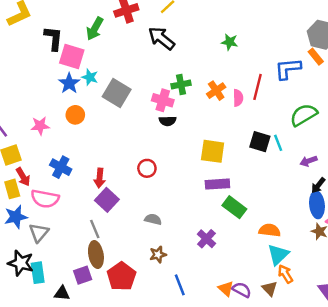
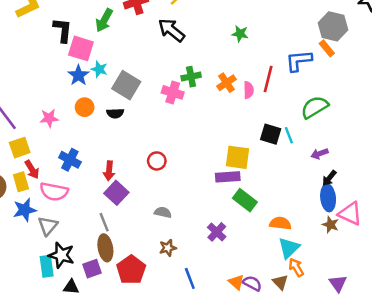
black semicircle: (168, 121) -> (115, 113), moved
yellow square: (213, 151) -> (238, 157), moved
black star: (21, 263) -> (61, 255), moved

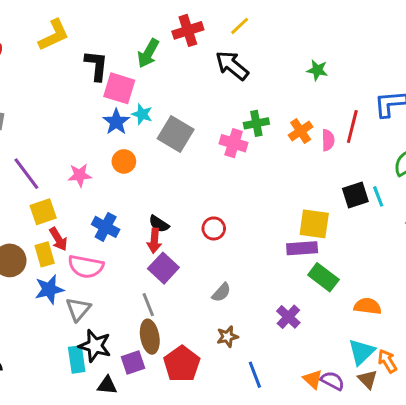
black semicircle: (115, 113) -> (159, 224), moved, turned 35
black square: (271, 134) -> (355, 195), turned -35
gray semicircle: (163, 212) -> (221, 292), turned 119
cyan triangle: (289, 248) -> (361, 352), moved

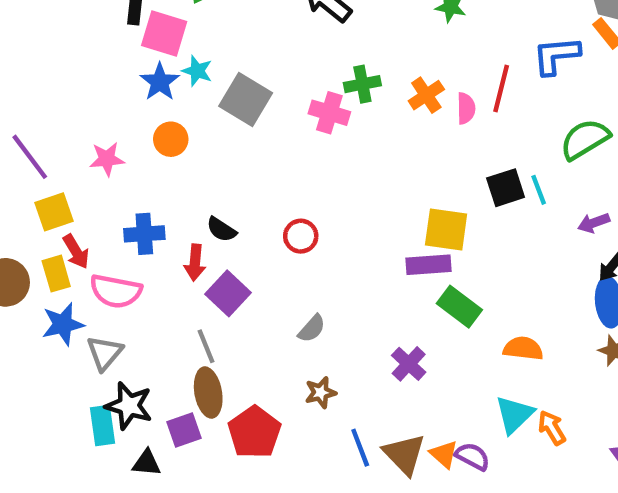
blue cross: (106, 227) -> (144, 234), turned -32
red arrow: (154, 241) -> (195, 263), moved
brown triangle: (368, 379) -> (404, 454), moved, size x1.5

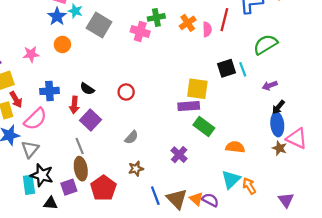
pink semicircle: (116, 291) -> (35, 119), turned -55

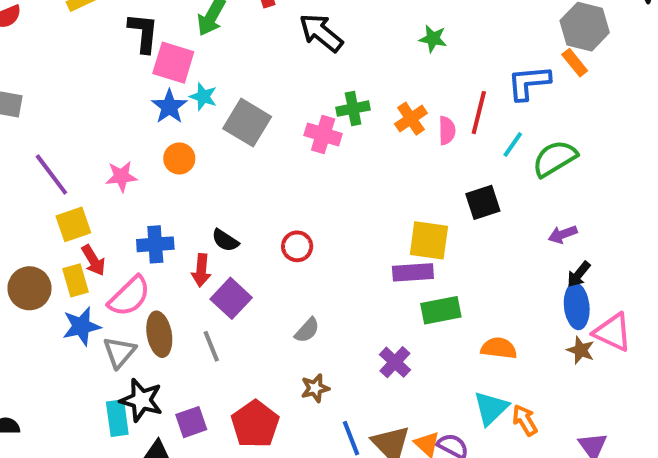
cyan line: (243, 69) -> (513, 145), moved, turned 56
green rectangle: (204, 127) -> (441, 310), turned -48
brown ellipse: (81, 169) -> (159, 334), moved

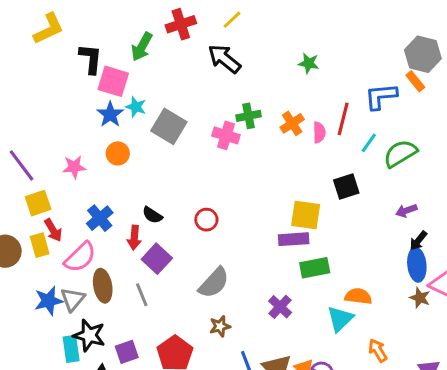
blue cross: (155, 244) -> (100, 218), turned -36
blue star: (81, 326) -> (49, 301), moved
gray semicircle: (307, 330) -> (214, 283), size x1.6
cyan triangle: (491, 408) -> (340, 319), moved

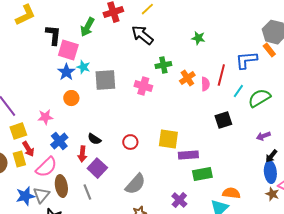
green cross: (249, 116) -> (163, 65), moved
gray square: (169, 126) -> (105, 80), turned -35
pink star: (74, 167) -> (45, 117), moved
yellow square: (306, 215) -> (168, 139), moved

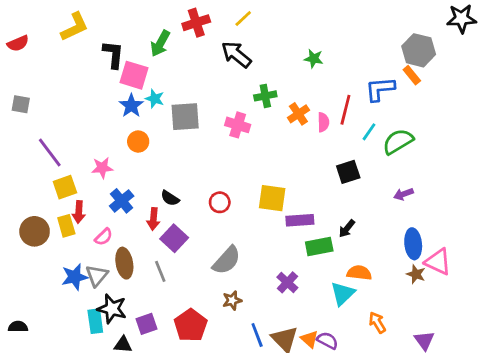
red arrow: (28, 149) -> (79, 212), turned 35
black arrow: (271, 156) -> (347, 229), moved
pink semicircle: (46, 167) -> (104, 237), size x0.6

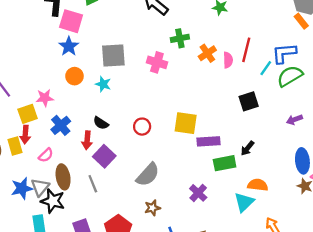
blue L-shape: (380, 89) -> (284, 53), moved
cyan star: (155, 99) -> (103, 84), moved
yellow square: (65, 187) -> (28, 114), moved
black star: (112, 309) -> (53, 201), moved

